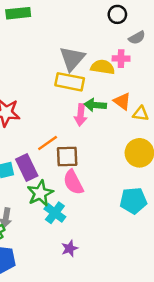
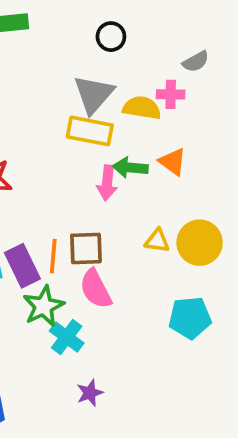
black circle: (117, 14) -> (111, 37), moved
yellow triangle: (141, 114) -> (157, 241), moved
orange line: (48, 143) -> (53, 256), moved, turned -50

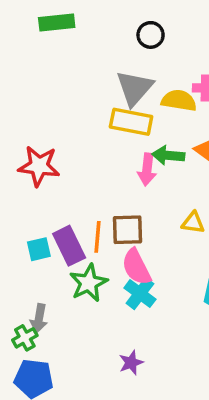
cyan cross: (67, 337) -> (140, 294), moved

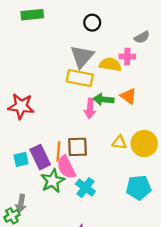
pink semicircle: (136, 267) -> (66, 167), moved

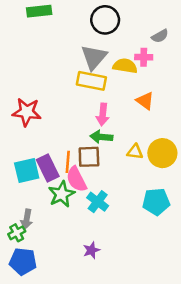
black circle: (92, 23) -> (105, 20), size x1.5
green arrow: (103, 99) -> (101, 137), moved
cyan square: (21, 159) -> (27, 171), size x1.5

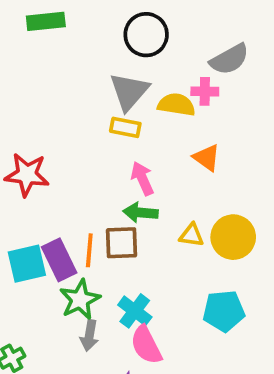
gray semicircle: (160, 36) -> (229, 59), size x1.5
yellow rectangle: (91, 81) -> (125, 127), size x0.7
pink arrow: (103, 114) -> (142, 178), turned 150
pink semicircle: (76, 179) -> (146, 345), moved
gray arrow: (27, 219) -> (89, 336), moved

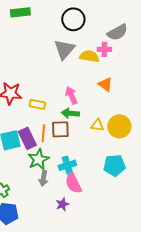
yellow rectangle: (125, 127) -> (37, 104), moved
cyan cross: (135, 311) -> (67, 165), turned 36

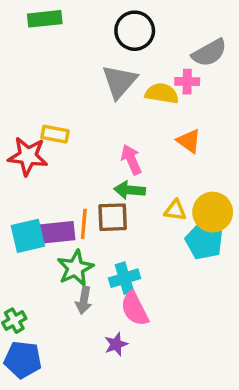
yellow rectangle: (37, 104) -> (55, 134), moved
purple rectangle: (27, 138) -> (57, 232), turned -70
cyan pentagon: (114, 165) -> (204, 241), moved, turned 30

